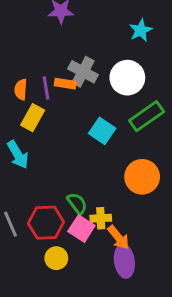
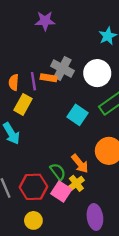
yellow cross: (101, 218) -> (76, 183), turned -35
orange arrow: (118, 237) -> (80, 164), moved
yellow circle: (56, 258) -> (33, 220), moved

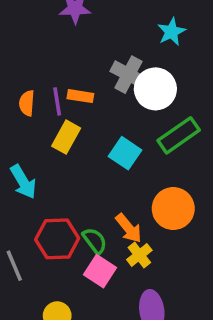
gray cross: (62, 68) -> (129, 75), moved
yellow rectangle: (23, 104) -> (66, 137), moved
yellow cross: (76, 183) -> (139, 255), moved
red hexagon: (33, 187) -> (57, 239), moved

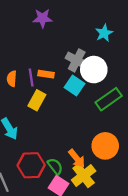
cyan square: (125, 153) -> (74, 85), moved
yellow cross: (139, 255) -> (84, 176), size x1.5

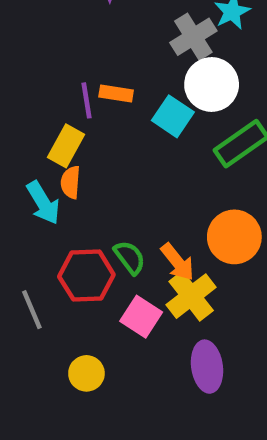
gray cross: (77, 60) -> (193, 37), moved, turned 30
orange semicircle: (12, 79) -> (71, 182), moved
yellow rectangle: (37, 100) -> (66, 146), moved
green semicircle: (55, 166) -> (130, 257), moved

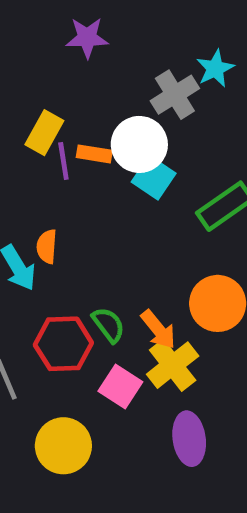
white circle: (212, 84) -> (139, 144), moved
yellow rectangle: (66, 146) -> (44, 133), moved
yellow circle: (86, 373) -> (63, 446), size x1.5

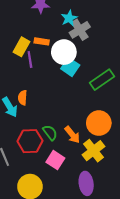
cyan star: (215, 69) -> (69, 18), moved
orange rectangle: (94, 154) -> (42, 41), moved
yellow cross: (173, 365) -> (94, 151), moved

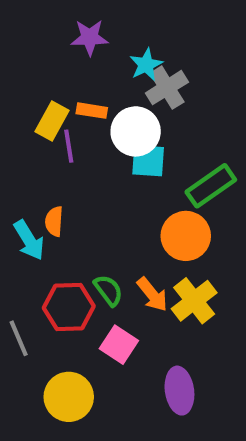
cyan square: (70, 67) -> (148, 161), turned -30
orange circle: (99, 123) -> (186, 236), moved
yellow cross: (94, 151) -> (194, 301), moved

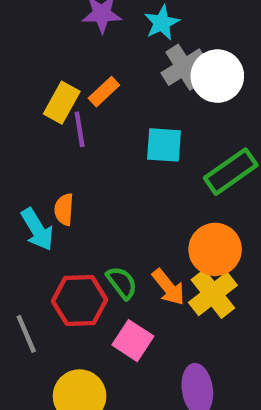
cyan star: (146, 65) -> (162, 23), moved
orange rectangle: (92, 111) -> (104, 92), turned -52
white circle: (136, 131) -> (217, 76), moved
orange circle: (186, 236) -> (215, 249), moved

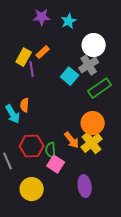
gray cross: (184, 67) -> (89, 65), moved
cyan square: (164, 145) -> (70, 76), turned 36
green semicircle: (122, 283) -> (51, 150), moved, turned -147

